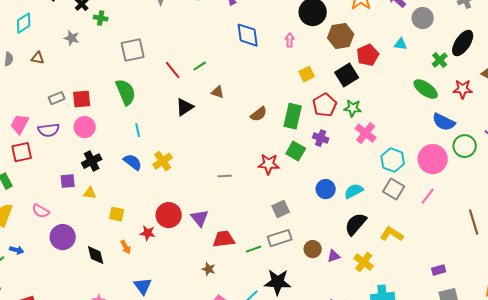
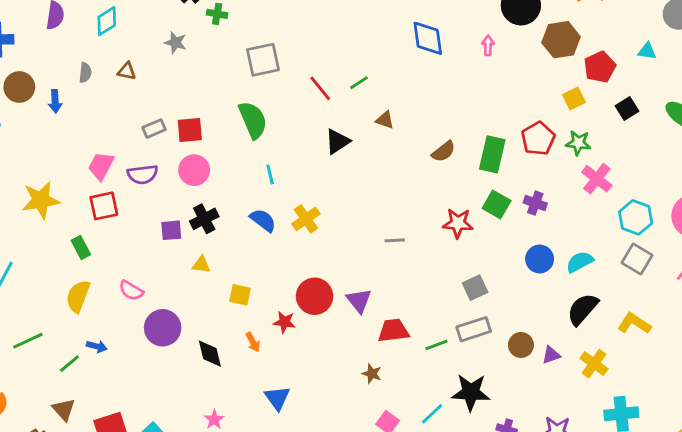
yellow square: (307, 74) -> (574, 98), moved
black square: (347, 75) -> (627, 108), moved, size x0.7
purple cross: (321, 138) -> (535, 203), moved
purple square: (68, 181) -> (171, 230), moved

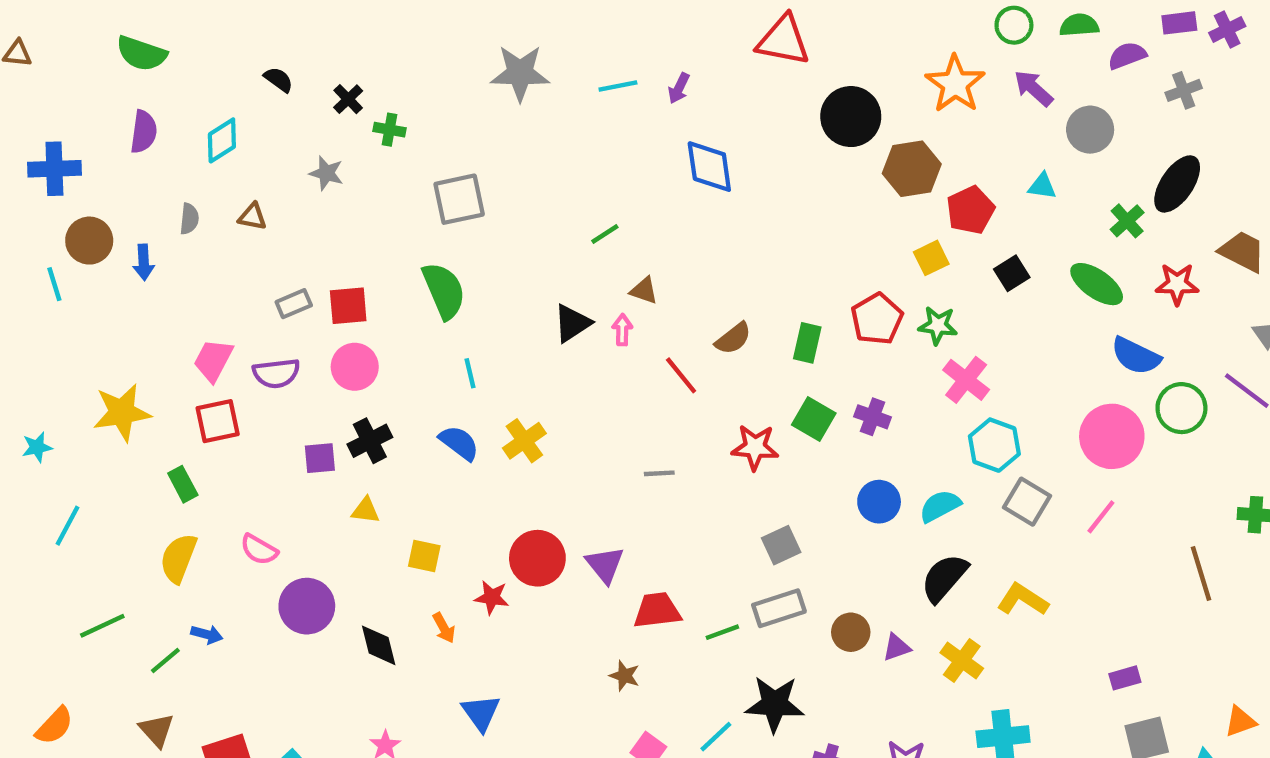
pink arrow: (488, 45) -> (622, 330), moved
red line: (320, 88) -> (681, 375), moved
green rectangle: (492, 154) -> (807, 343), size x0.7
cyan hexagon: (636, 217) -> (994, 445), moved

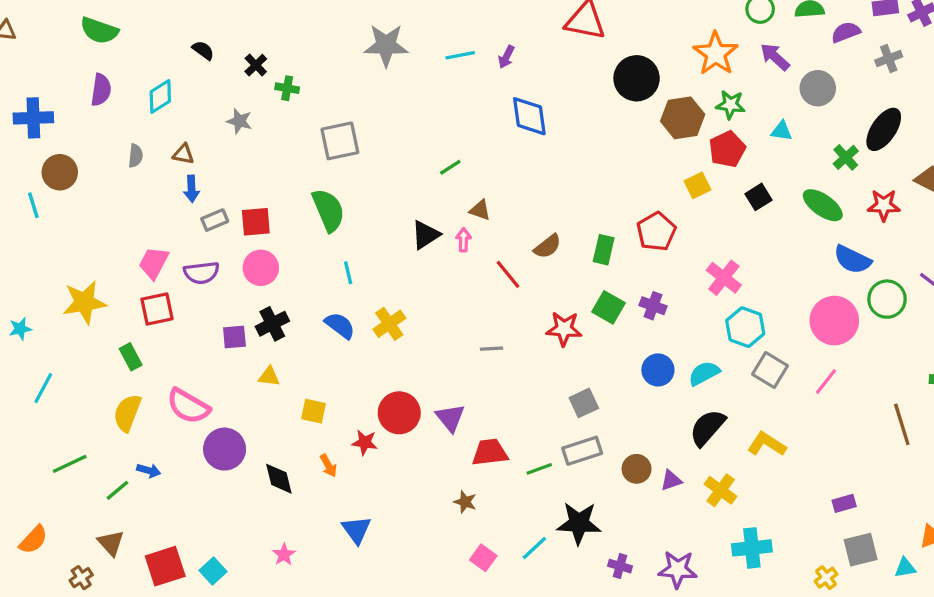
blue arrow: (144, 262) -> (192, 189), moved
green star: (938, 325) -> (730, 105), moved
pink semicircle: (259, 550) -> (188, 406), size x1.5

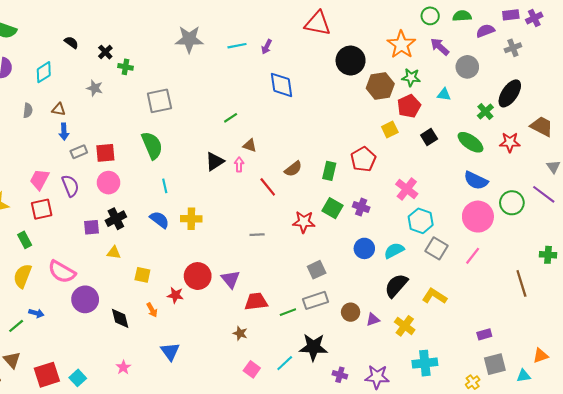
blue semicircle: (852, 260) -> (476, 180), moved
purple semicircle: (201, 273) -> (70, 186), turned -105
yellow cross: (389, 324) -> (191, 219), turned 36

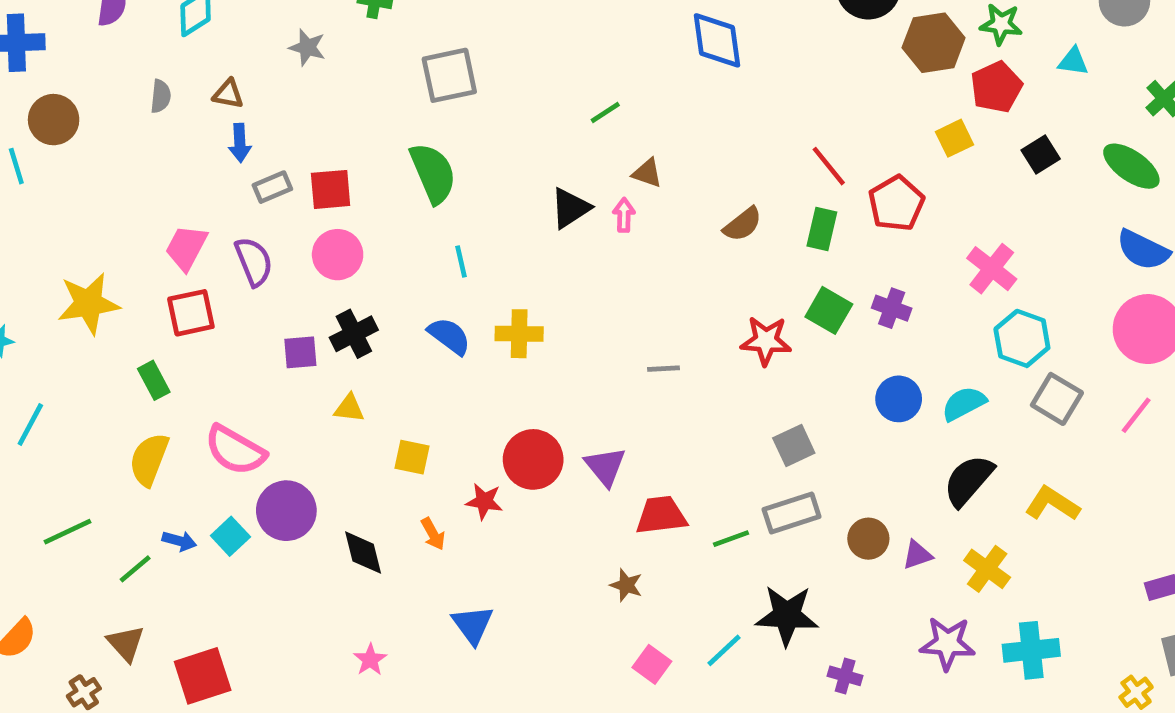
red line: (268, 187) -> (829, 166), moved
purple star: (377, 377) -> (948, 643), moved
cyan square: (78, 378) -> (230, 536), moved

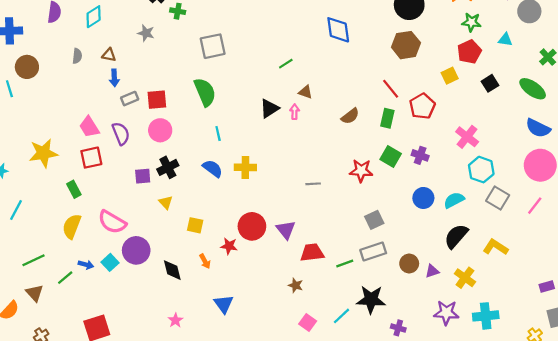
brown hexagon: (934, 43) -> (406, 45), moved
pink trapezoid: (186, 248) -> (89, 127), turned -60
yellow triangle: (349, 408) -> (166, 202), turned 40
brown triangle: (126, 643) -> (35, 293), moved

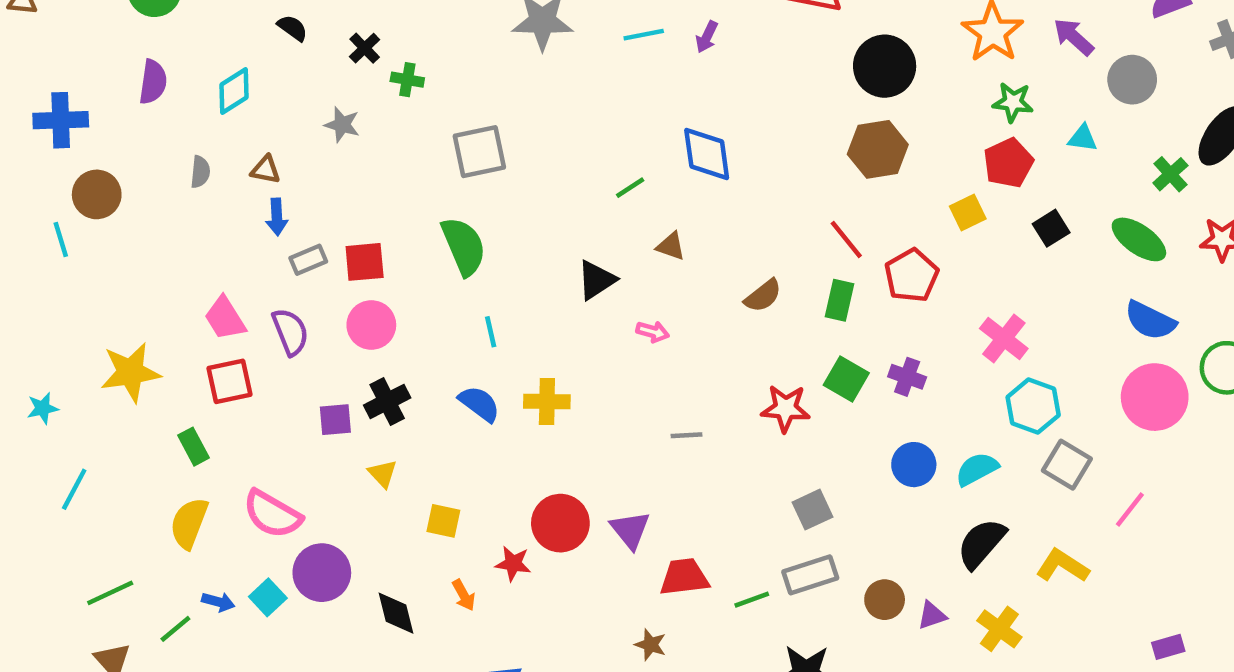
blue diamond: (338, 30) -> (707, 154), moved
pink arrow: (295, 112) -> (653, 332), moved, turned 104
pink line: (535, 206) -> (1130, 510), moved

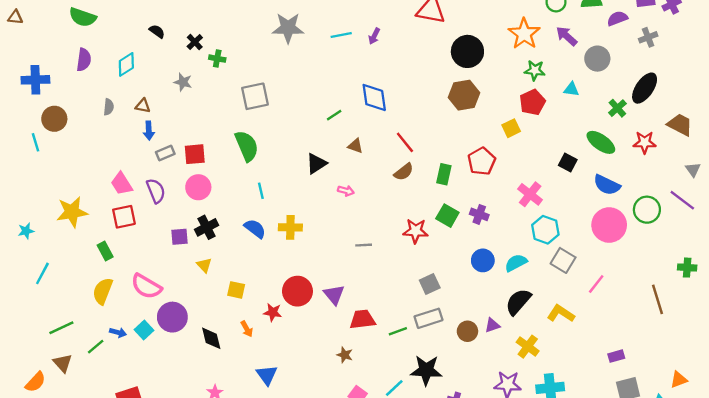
black square: (1051, 228) -> (568, 162), moved, turned -30
red line: (846, 239) -> (405, 142), moved
purple triangle: (932, 615) -> (492, 325), moved

